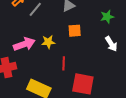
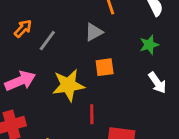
yellow star: (48, 42) -> (68, 85), size x1.6
pink arrow: (24, 44) -> (20, 81), moved

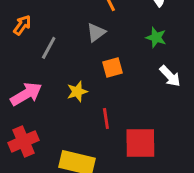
orange arrow: (23, 28) -> (22, 25), moved
green star: (149, 45) -> (156, 37), turned -30
yellow star: (68, 85) -> (77, 92), size x0.6

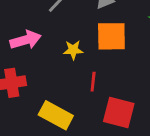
orange square: (113, 67) -> (111, 36), size x1.6

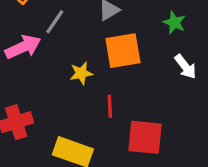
pink arrow: (26, 40) -> (23, 47), moved

